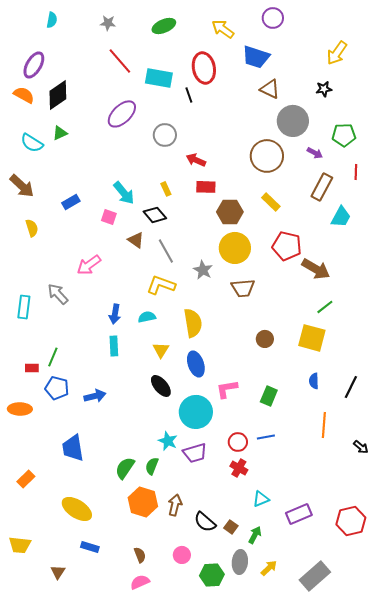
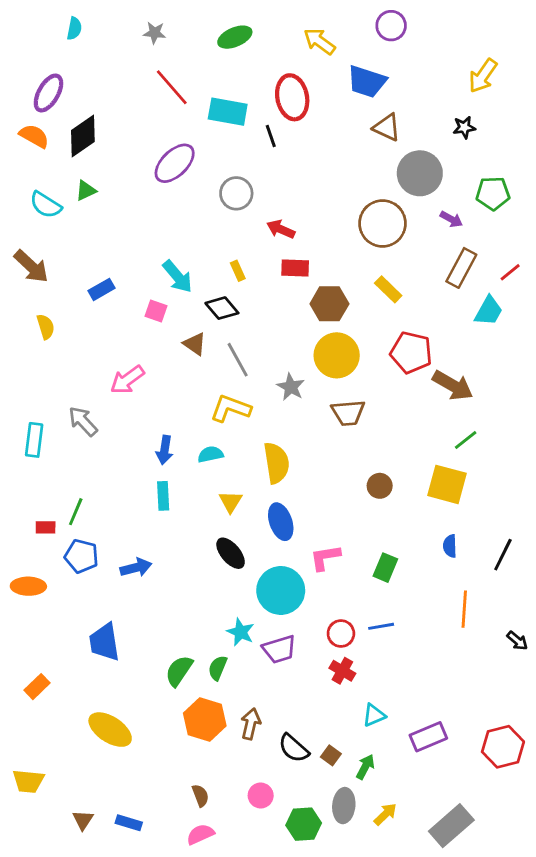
red line: (356, 172) -> (510, 272), moved, turned 49
blue rectangle: (90, 547) -> (129, 823), moved

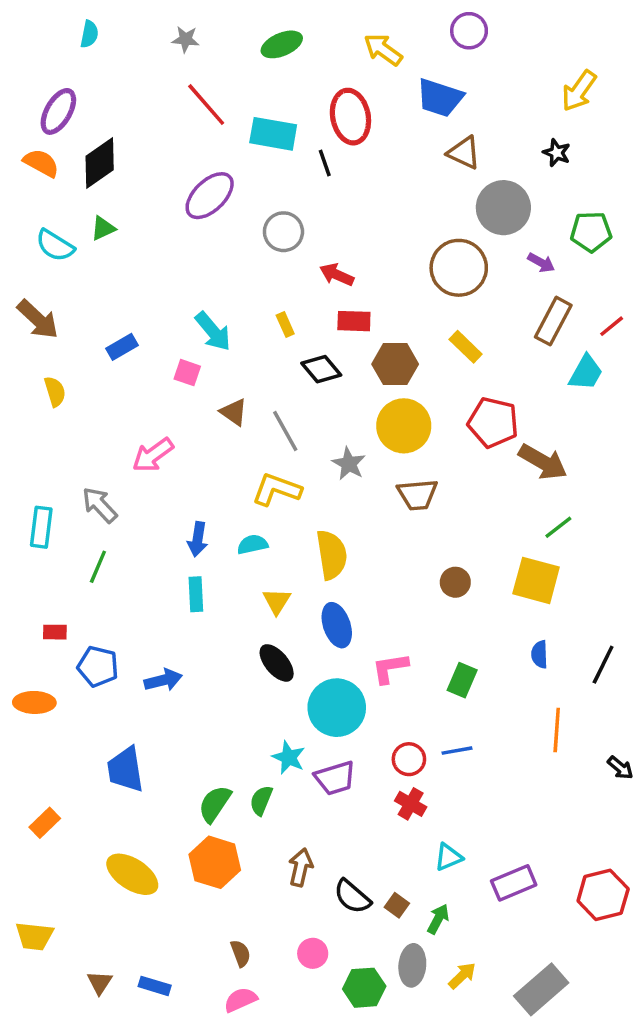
black star: (464, 127) -> (557, 153), turned 30
black diamond: (222, 308) -> (321, 369), moved
green line: (76, 512) -> (98, 567), moved
orange hexagon: (205, 720) -> (215, 862), moved

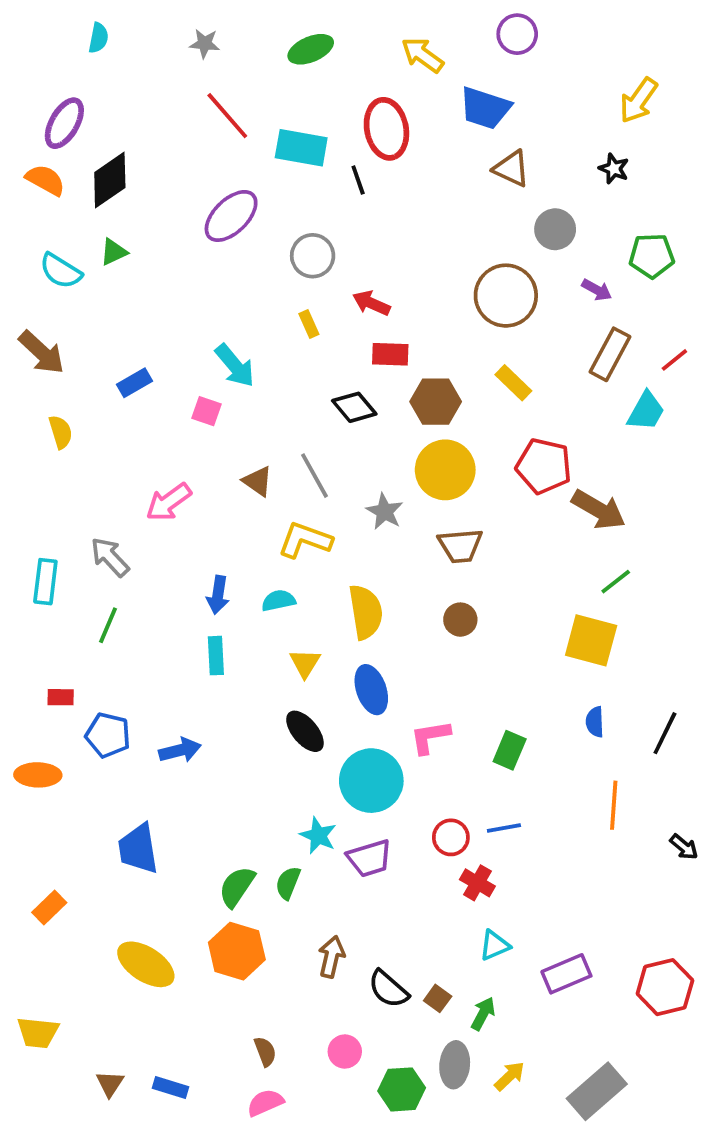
gray circle: (503, 208) -> (555, 229), size x0.7
yellow rectangle: (285, 324) -> (309, 324), moved
brown triangle: (234, 412) -> (258, 481), moved
brown circle: (455, 582) -> (460, 620), moved
red cross: (411, 804) -> (477, 883), moved

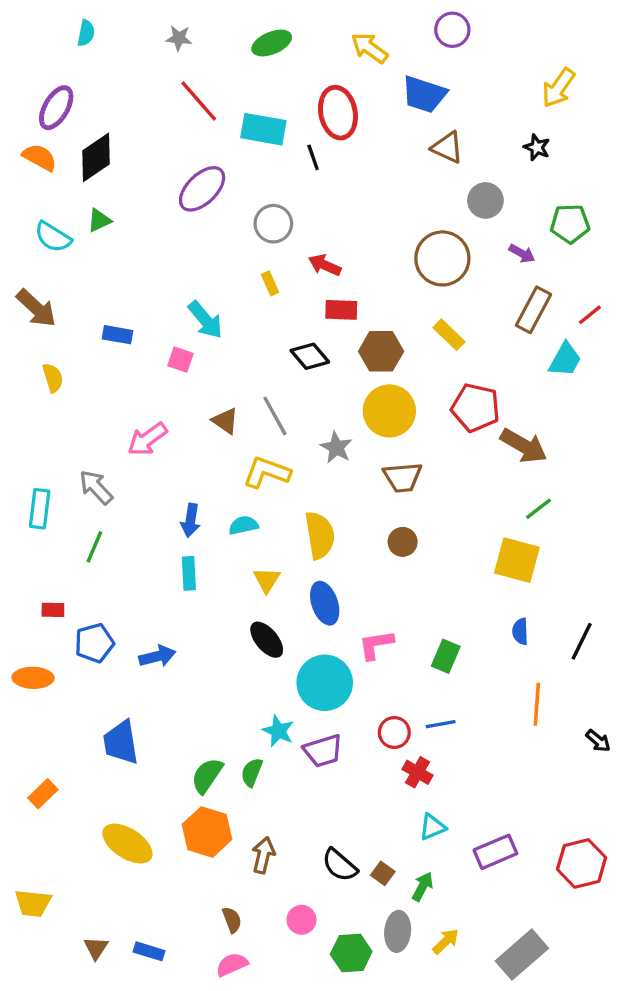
blue rectangle: (134, 383) -> (118, 335), turned 40
blue pentagon: (108, 735) -> (94, 643), turned -30
brown arrow: (332, 957) -> (263, 855), moved

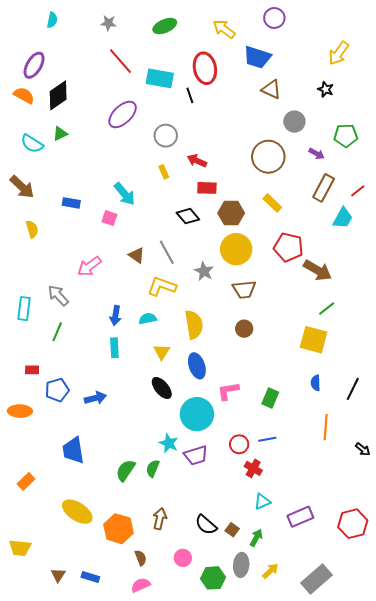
orange hexagon: (207, 832) -> (118, 529), moved

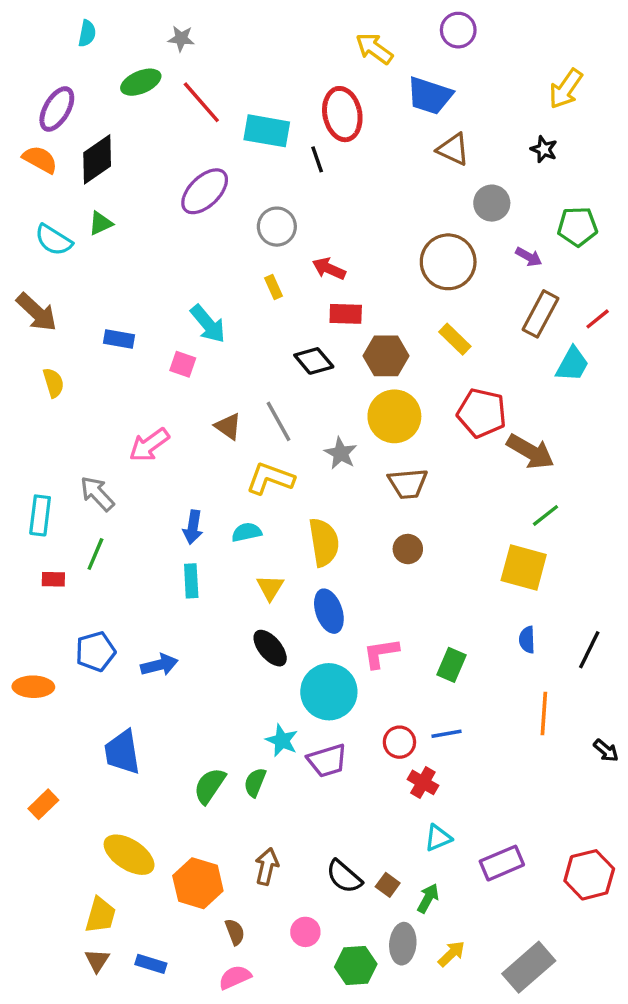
green ellipse: (165, 26) -> (141, 82), moved
red rectangle: (32, 370) -> (53, 579), moved
yellow trapezoid: (20, 548) -> (100, 915), moved, turned -80

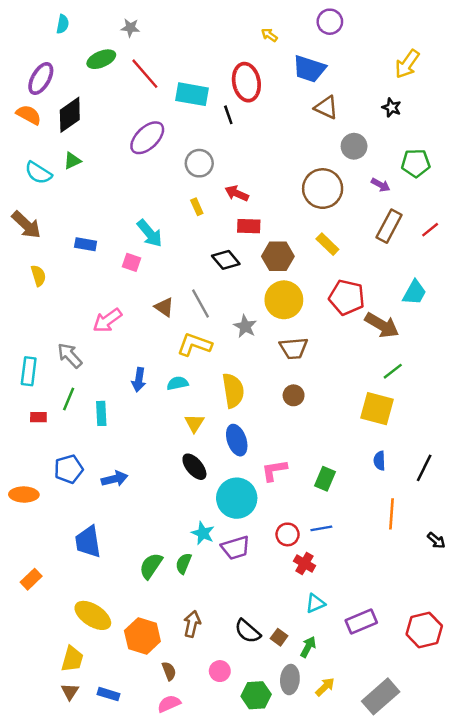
yellow arrow: (374, 49) -> (269, 35), size x0.6
cyan trapezoid: (572, 364) -> (414, 293), moved
cyan rectangle: (191, 581) -> (101, 413), moved

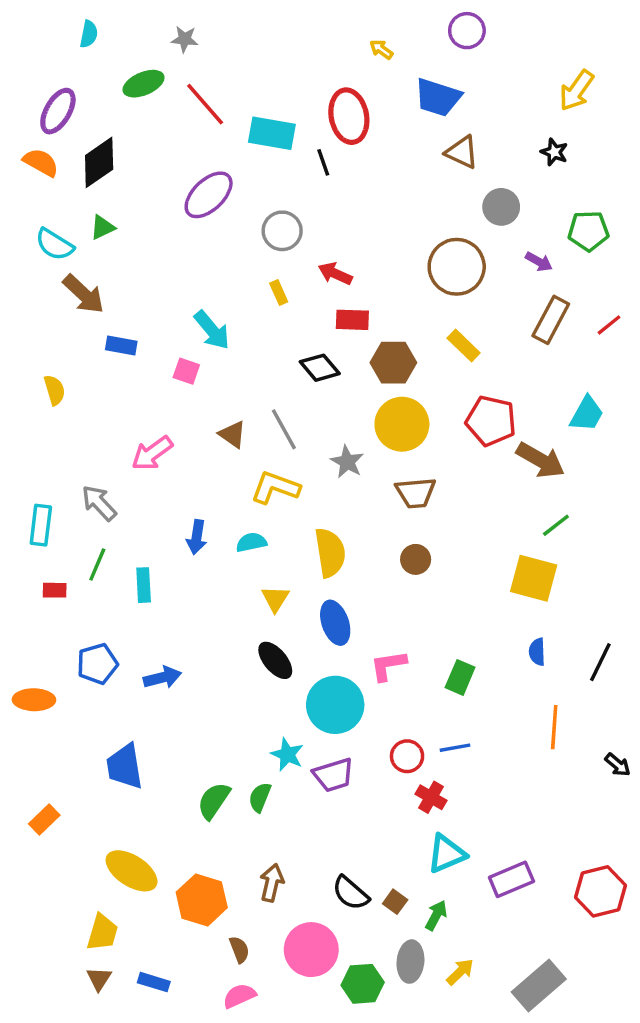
brown arrow: (26, 225) -> (84, 294), moved
cyan triangle: (315, 603) -> (446, 854), size x1.4
pink circle: (220, 671) -> (311, 950), size x1.8

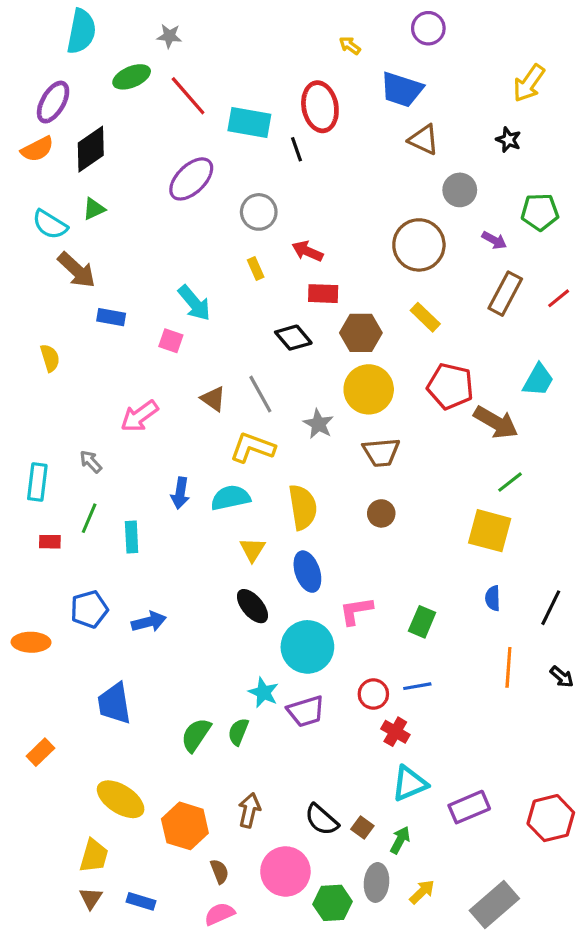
cyan semicircle: (89, 34) -> (81, 31), size x1.8
orange semicircle: (41, 162) -> (37, 149), turned 124
gray arrow: (99, 503) -> (91, 462), size x0.7
cyan semicircle: (251, 542) -> (230, 498), size x1.4
black arrow: (618, 765) -> (562, 677), moved

